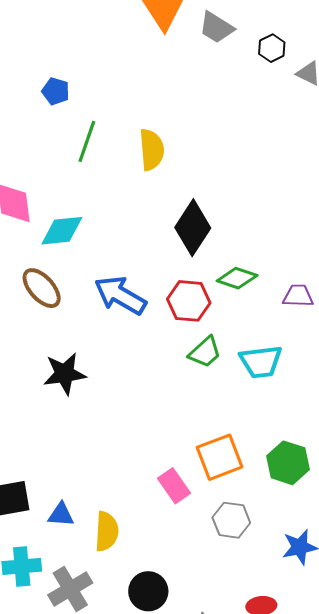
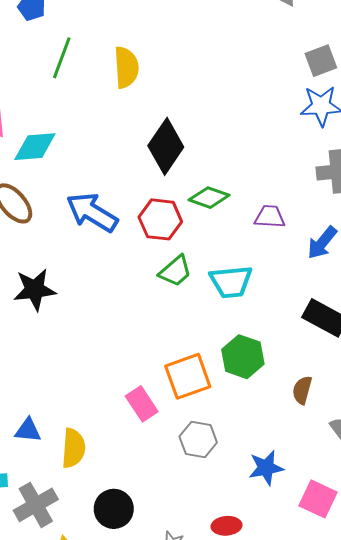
green hexagon: (288, 463) -> (243, 357), moved

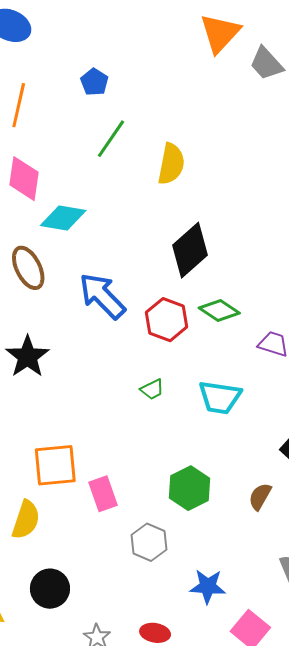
green trapezoid: (175, 271) -> (152, 389), moved, size x0.7
black star: (35, 290) -> (27, 357), turned 30
green hexagon: (243, 357) -> (189, 488), moved
orange square: (188, 376) -> (55, 465), moved
brown semicircle: (302, 390) -> (260, 497), moved

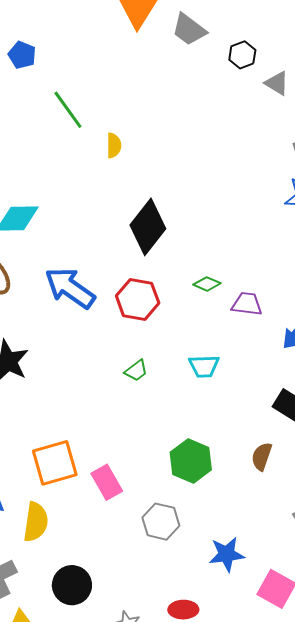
blue pentagon: (94, 82) -> (22, 55), moved
green line: (111, 139) -> (68, 110), moved, turned -60
yellow semicircle: (171, 164) -> (114, 145), size x0.6
green diamond: (219, 311) -> (207, 284), moved, size x0.7
cyan trapezoid: (220, 397) -> (204, 366), size x0.7

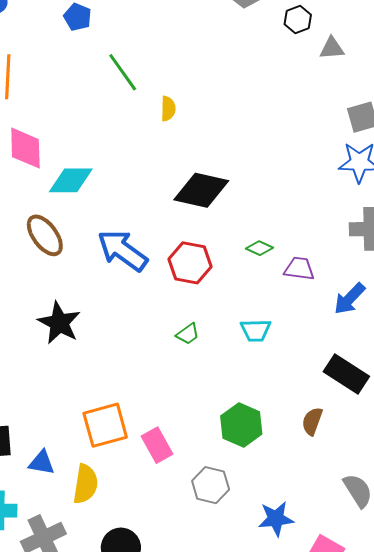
gray triangle: (277, 83) -> (332, 48), turned -36
black diamond: (148, 227) -> (201, 190), turned 64

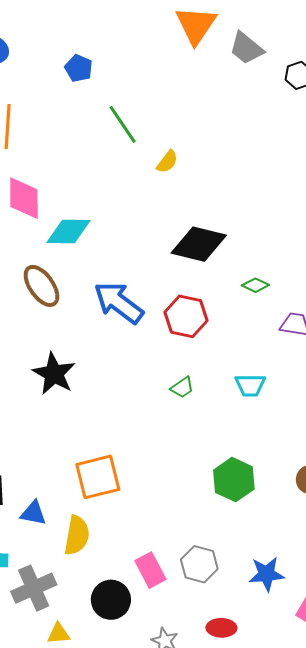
yellow semicircle: (168, 109) -> (167, 162), turned 35
green diamond: (259, 248) -> (255, 285), moved
pink rectangle: (157, 445) -> (150, 570), moved
gray hexagon: (211, 485) -> (199, 564), moved

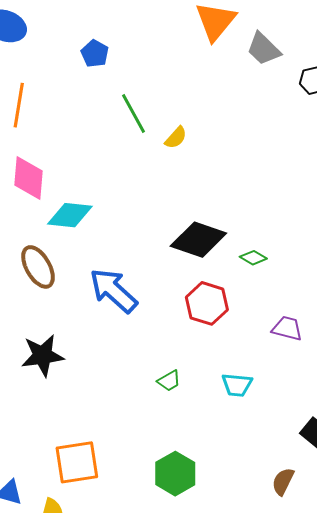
yellow semicircle: (167, 162) -> (176, 138), moved
green diamond: (255, 285) -> (253, 258), moved
red hexagon: (186, 316) -> (207, 303), moved
black star: (54, 374) -> (43, 356), turned 30
green hexagon: (234, 480) -> (175, 474), moved

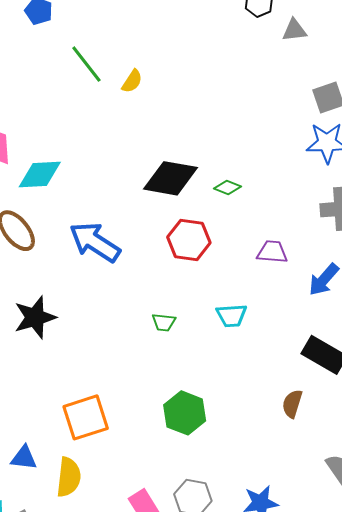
green trapezoid: (169, 381) -> (164, 322), turned 45

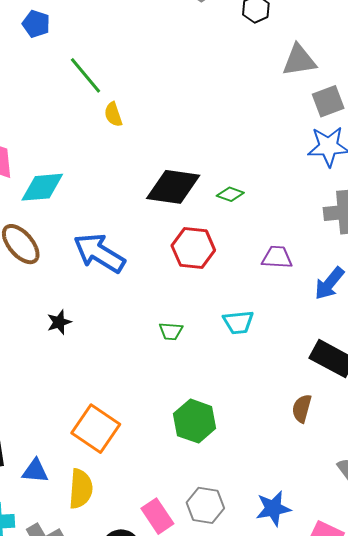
gray triangle: (294, 30) -> (299, 60), moved, size x1.4
yellow semicircle: (132, 81) -> (113, 114), moved, turned 130
black star: (35, 317) -> (59, 322), moved, size x0.6
orange square: (86, 417) -> (96, 429), turned -36

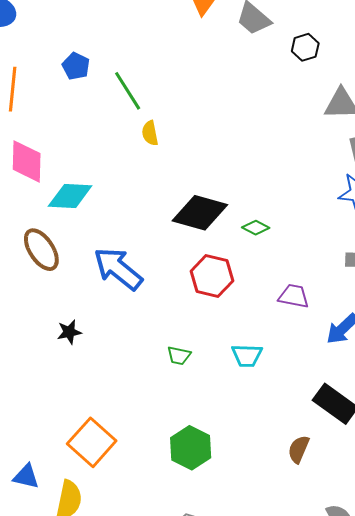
blue pentagon: (36, 24) -> (76, 66), moved

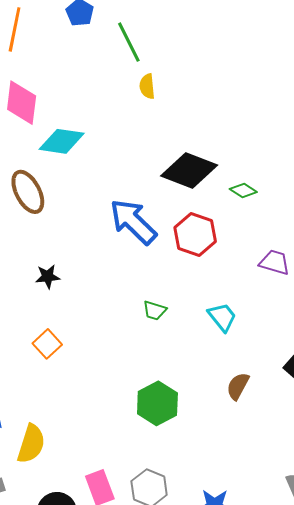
blue arrow: (118, 269) -> (133, 222), moved
cyan trapezoid: (247, 356) -> (222, 317), turned -136
orange square: (92, 442) -> (47, 344), moved, size x0.6
brown semicircle: (299, 449) -> (238, 386), moved

